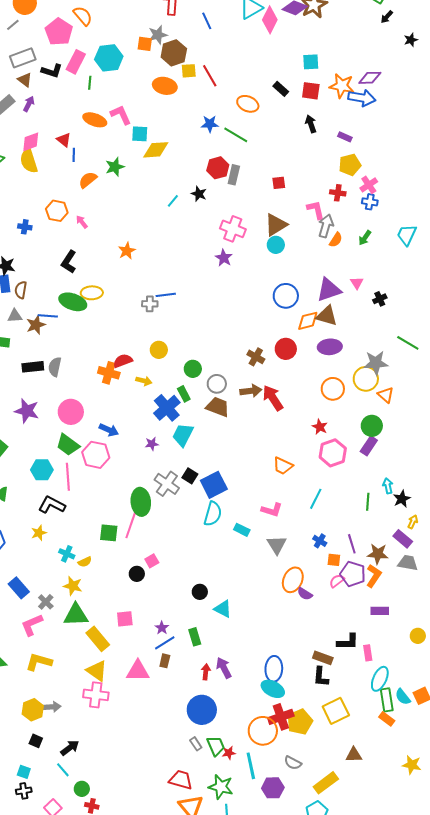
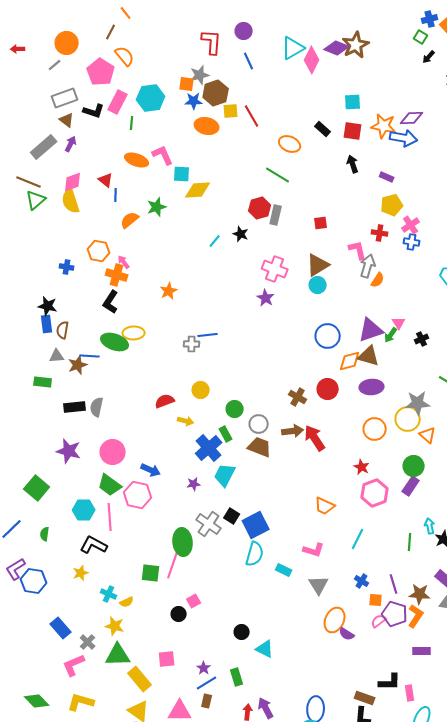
blue star: (210, 124) -> (194, 101), moved
green arrow: (365, 238) -> (391, 335), moved
orange cross: (109, 373) -> (117, 275), moved

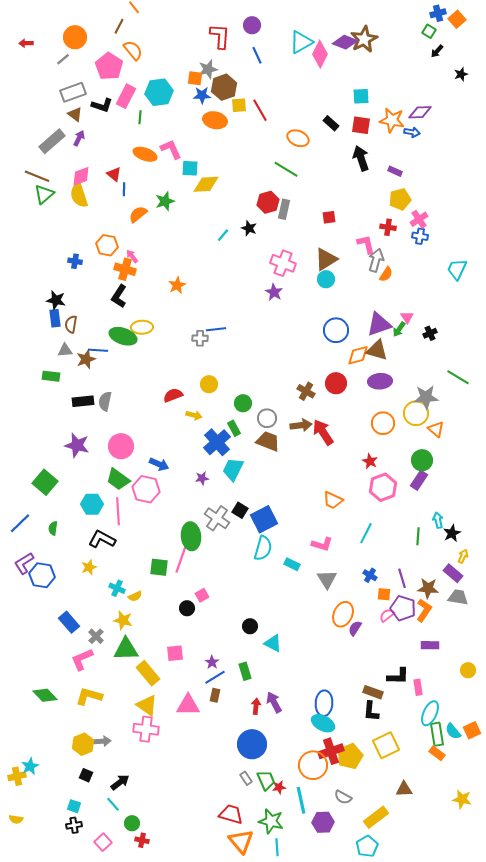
blue arrow: (404, 138) -> (412, 132), size x0.6
black arrow: (353, 164) -> (361, 158), size x1.4
purple semicircle: (347, 634) -> (355, 628), turned 91

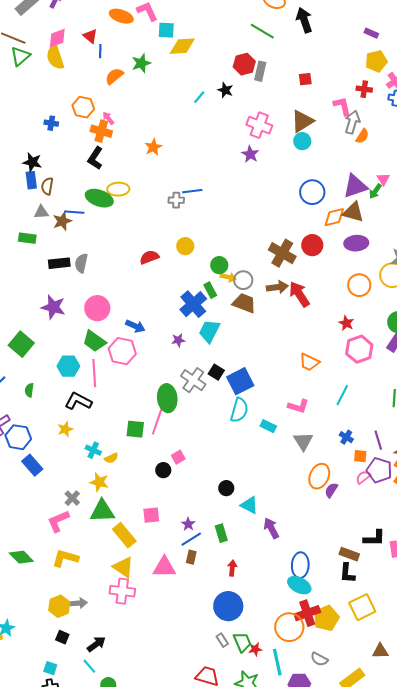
black arrow: (361, 158) -> (304, 20), moved
brown cross: (306, 391) -> (282, 253), size x1.5
yellow arrow: (194, 415) -> (228, 277), moved
blue rectangle: (69, 622) -> (32, 465), moved
purple arrow: (274, 702) -> (271, 528), moved

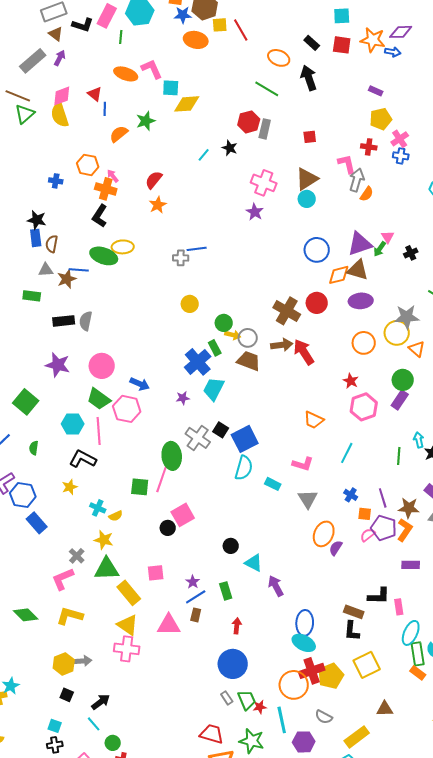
red semicircle: (149, 257) -> (154, 180), moved, turned -30
pink square: (178, 457) -> (183, 515), size x1.6

